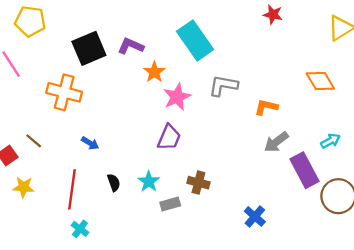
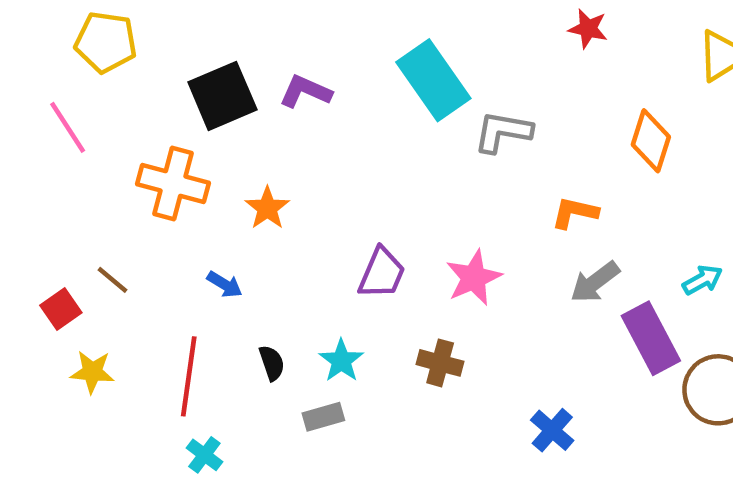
orange star: (154, 72) -> (267, 208), moved
orange diamond: (320, 81) -> (651, 141), moved, turned 48
gray L-shape: (223, 86) -> (503, 132), moved
pink star: (177, 97) -> (474, 278), moved
gray rectangle: (170, 204) -> (323, 417), moved

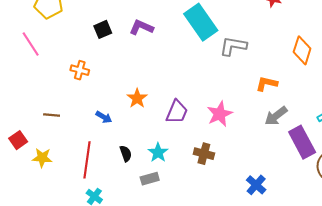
black square: (222, 96) -> (103, 29), size x0.6
orange cross: (173, 183) -> (80, 70), size x0.6
orange star: (267, 208) -> (137, 98), moved
brown line: (112, 280) -> (52, 115), turned -35
red square: (61, 309) -> (18, 140), moved

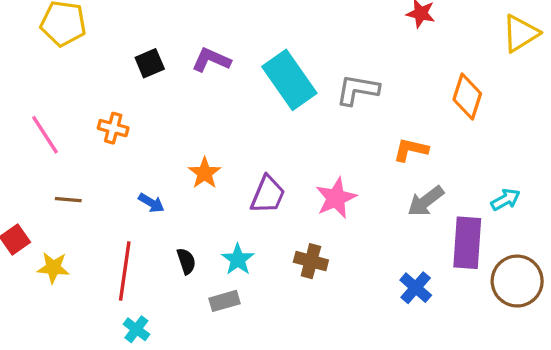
cyan rectangle: (201, 22) -> (289, 80), moved
pink line: (31, 44) -> (45, 135), moved
purple rectangle: (302, 142) -> (467, 243), turned 32
blue cross: (256, 185) -> (416, 288), moved

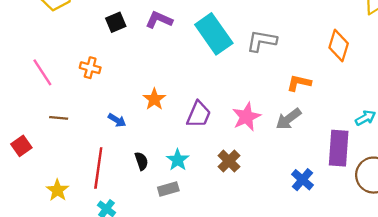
gray arrow: (426, 201) -> (288, 119), moved
brown cross: (311, 261) -> (229, 161), turned 30
yellow star: (53, 268) -> (57, 190), moved, turned 30

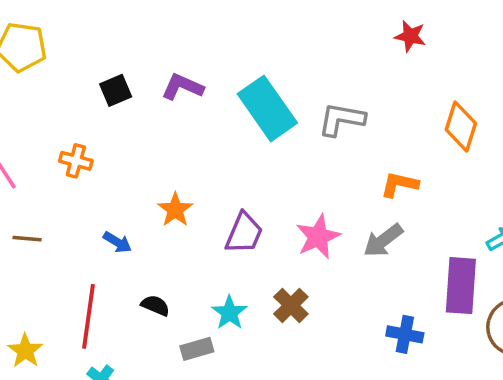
cyan star: (178, 160) -> (229, 313), moved
black semicircle: (141, 161) -> (155, 305), turned -48
blue cross: (302, 180) -> (405, 334), turned -30

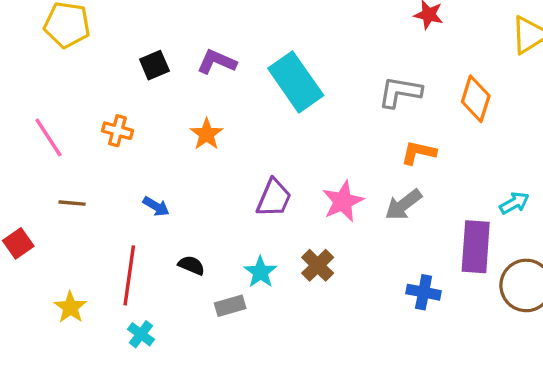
gray L-shape: (342, 119) -> (400, 92), moved
orange star: (175, 210) -> (207, 134), moved

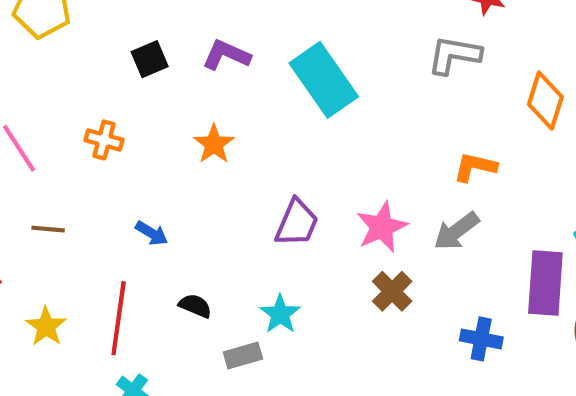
gray L-shape: (400, 92) -> (454, 55), moved
brown cross: (318, 265) -> (392, 291), moved
yellow star: (70, 307) -> (46, 326), moved

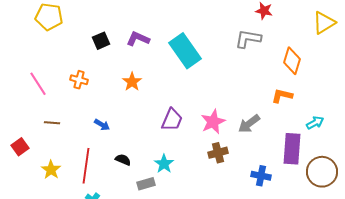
orange L-shape: (475, 167) -> (282, 96), moved
brown cross: (392, 291) -> (218, 153), turned 30

